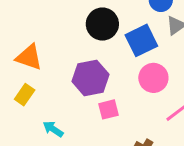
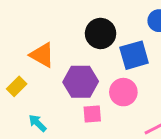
orange triangle: (29, 57) -> (42, 55), moved
pink circle: (153, 78) -> (123, 92), moved

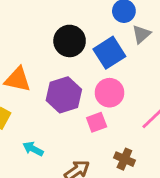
pink square: (92, 114) -> (97, 122), moved

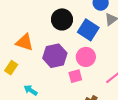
blue square: (109, 53) -> (88, 30), turned -30

